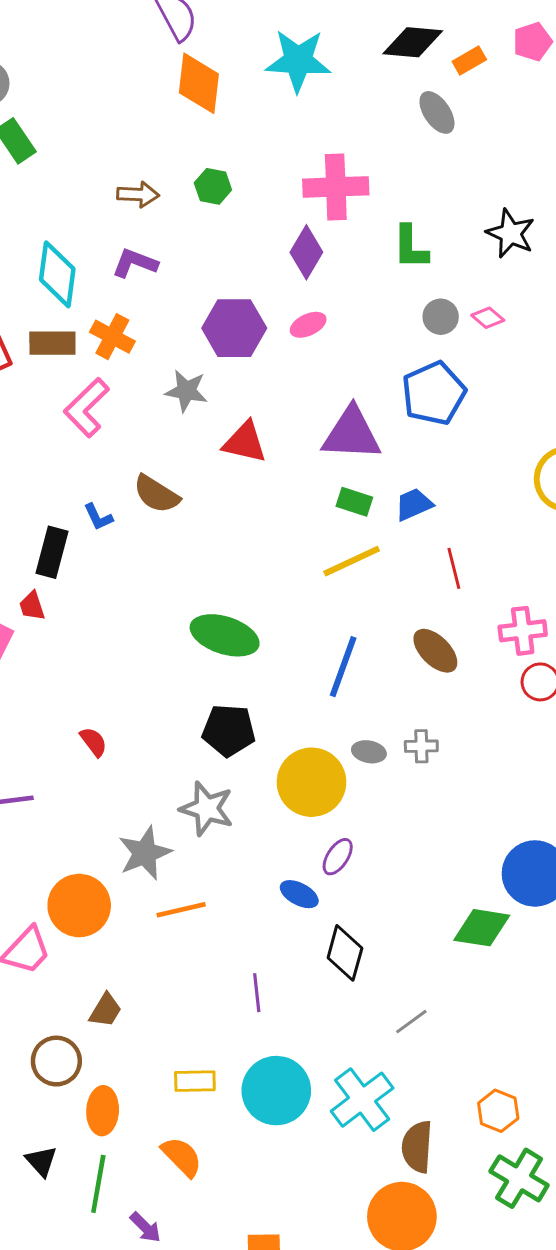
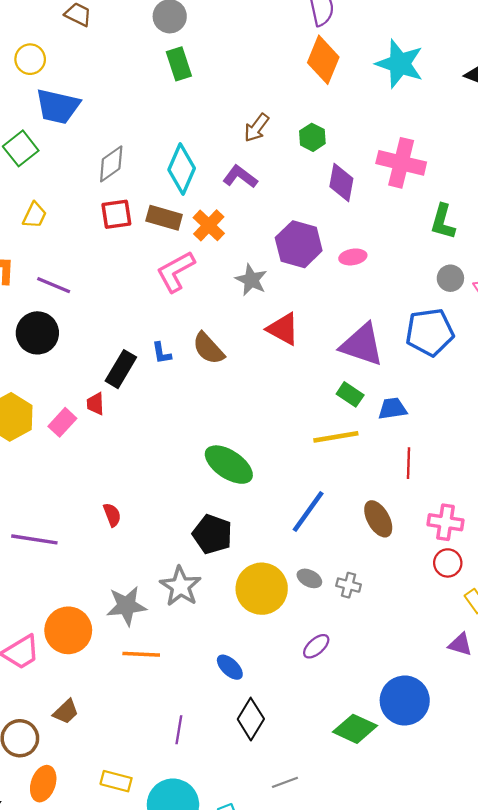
brown arrow: (138, 194) -> (256, 128), turned 108
purple diamond: (306, 252) -> (341, 183), moved, turned -36
purple ellipse: (338, 857) -> (316, 646), moved

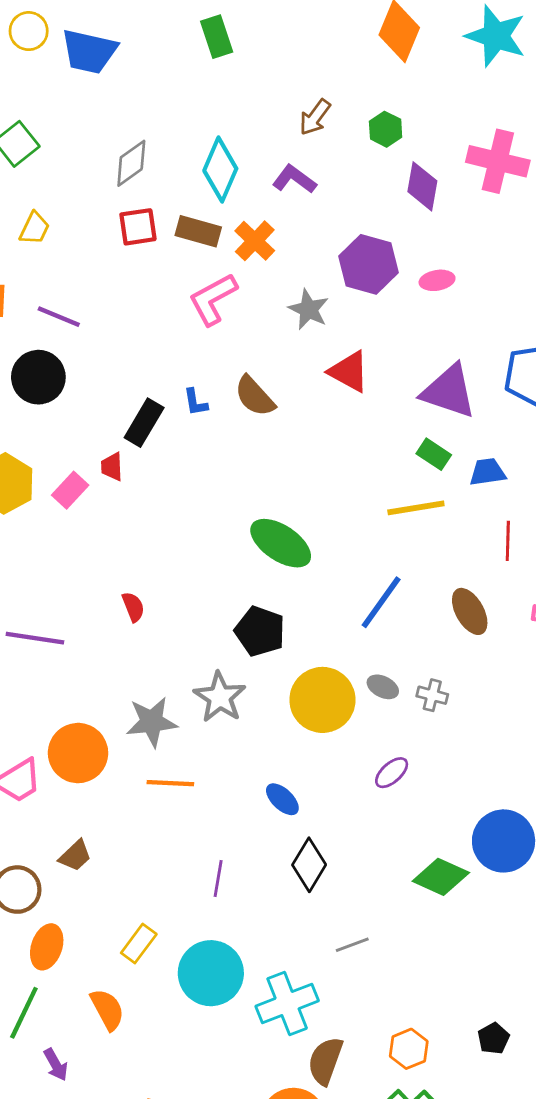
blue trapezoid: (58, 106) -> (89, 51), moved
yellow rectangle: (116, 781) -> (139, 944), turned -68

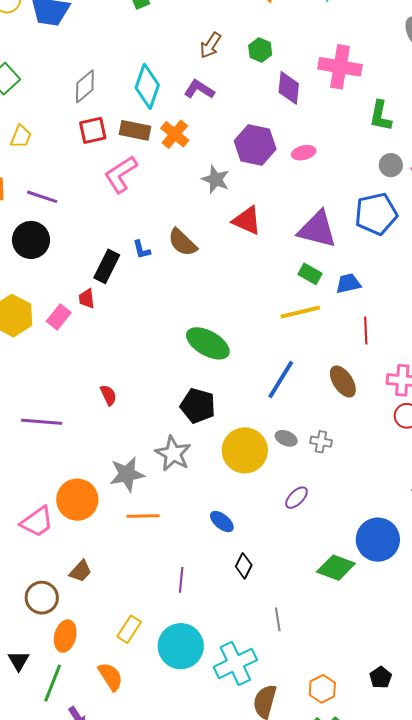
pink L-shape: (213, 299) -> (121, 174), moved
black diamond: (309, 865) -> (244, 566), size x0.7
gray line: (352, 945) -> (278, 619), turned -75

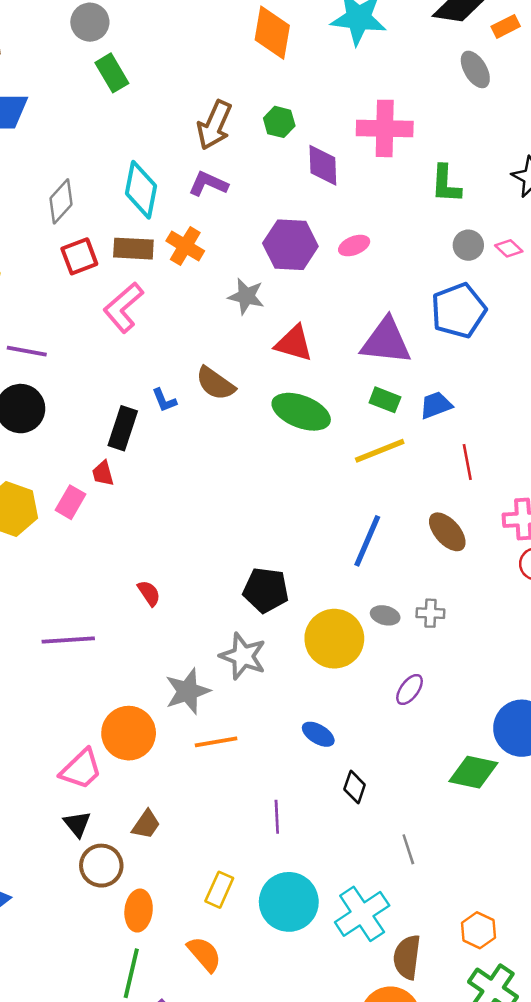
brown arrow: (210, 45) -> (214, 125), size x1.4
green ellipse: (208, 343) -> (301, 412), moved
black triangle: (19, 661) -> (77, 824), moved

